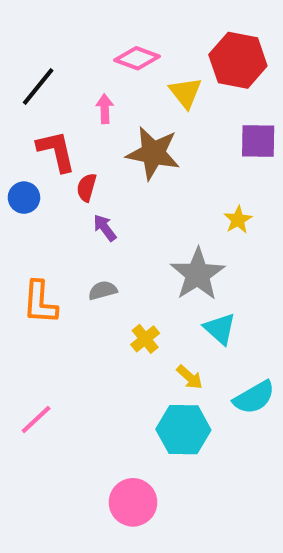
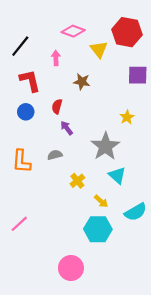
brown star: (153, 153) -> (82, 82), size x0.6
red semicircle: (87, 187) -> (57, 106), moved
blue circle: (24, 198) -> (26, 112), moved
purple arrow: (105, 228) -> (67, 128), moved

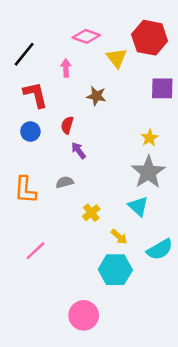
gray star: (105, 146) -> (148, 172), moved
pink line: (19, 224) -> (35, 251), moved

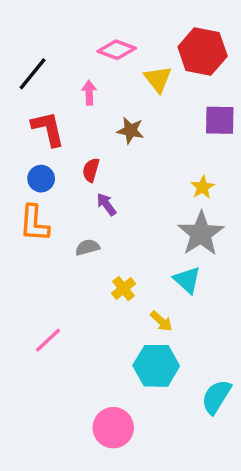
orange L-shape: (25, 190) -> (34, 223), moved
cyan semicircle: (160, 249) -> (216, 397), moved, turned 152

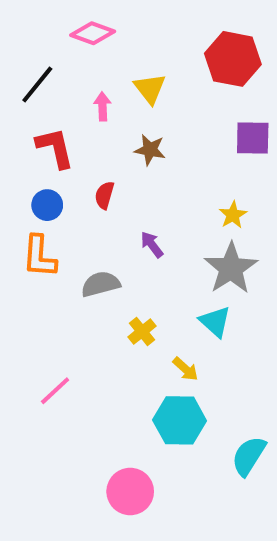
pink diamond: (117, 50) -> (93, 33), moved
yellow triangle: (158, 79) -> (150, 89), moved
purple arrow: (106, 204) -> (152, 245), moved
gray semicircle: (87, 247) -> (101, 284), size x1.4

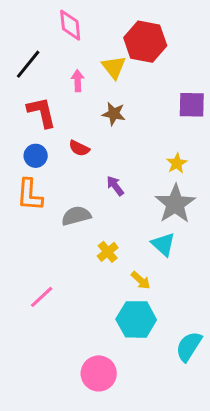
pink diamond: (93, 33) -> (70, 25), turned 64
red hexagon: (233, 59) -> (145, 42), moved
red semicircle: (104, 195) -> (79, 148), turned -80

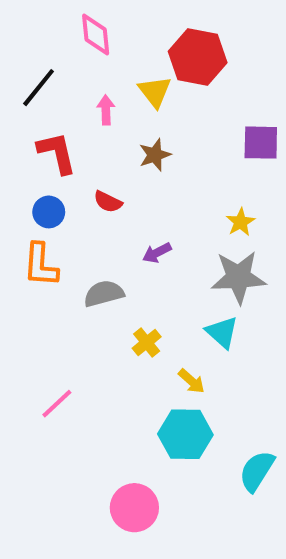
brown star: (114, 114) -> (155, 155), turned -30
purple arrow: (115, 186) -> (157, 253), turned -80
gray star: (175, 204) -> (238, 277), turned 30

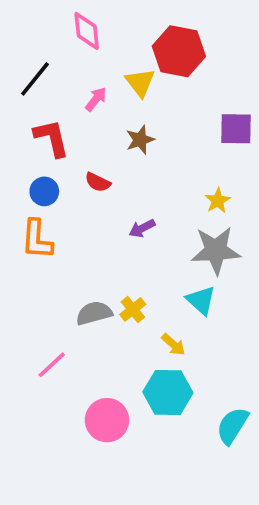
pink arrow: (106, 110) -> (96, 99), turned 40
gray semicircle: (104, 294) -> (94, 313), moved
pink circle: (134, 508) -> (107, 420), moved

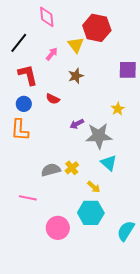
gray star: (216, 250) -> (99, 136), moved
pink line: (52, 365) -> (28, 198), turned 54

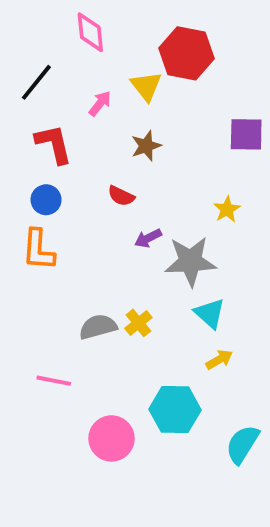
red semicircle: (53, 99) -> (121, 196), moved
yellow arrow: (94, 187) -> (219, 360), moved, turned -72

